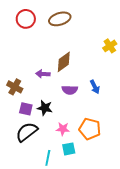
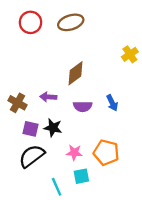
purple arrow: (43, 74) -> (48, 97), moved
cyan line: (48, 158) -> (57, 187), turned -35

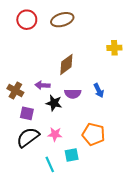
yellow cross: (130, 54) -> (114, 48), turned 32
black star: (53, 128) -> (54, 103), moved
pink star: (74, 153) -> (55, 134), moved

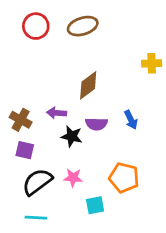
purple square: (27, 113) -> (25, 150), moved
cyan line: (50, 164) -> (36, 218), moved, turned -63

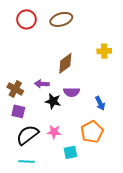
yellow cross: (152, 63) -> (104, 51), moved
blue arrow: (131, 120) -> (100, 103), moved
orange pentagon: (124, 178) -> (92, 132), turned 30

